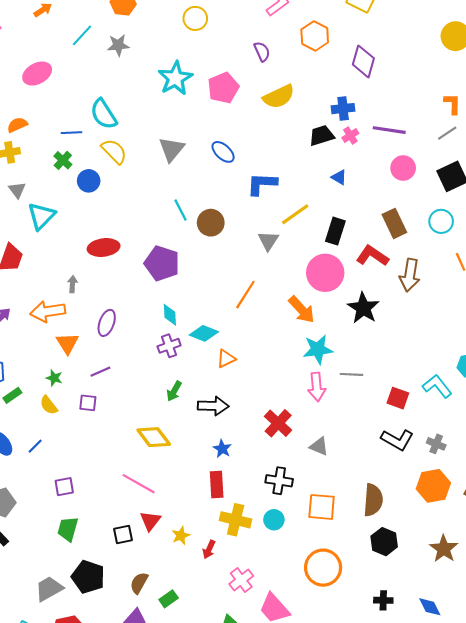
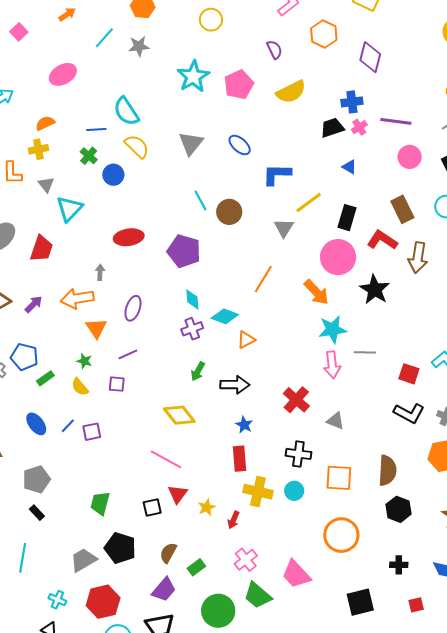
purple square: (64, 487) -> (92, 432), moved
pink cross: (241, 580) -> (246, 560), moved

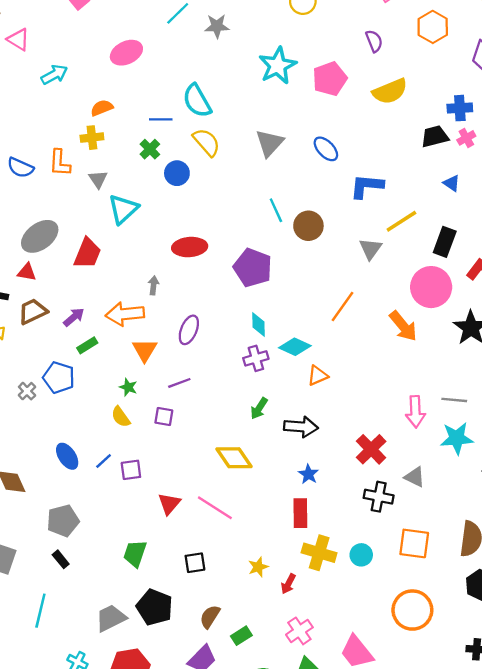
cyan star: (332, 329) -> (457, 438), moved
green rectangle: (45, 378) -> (87, 345), moved
black cross: (298, 454) -> (379, 497), moved
red triangle: (178, 494) -> (169, 504), moved

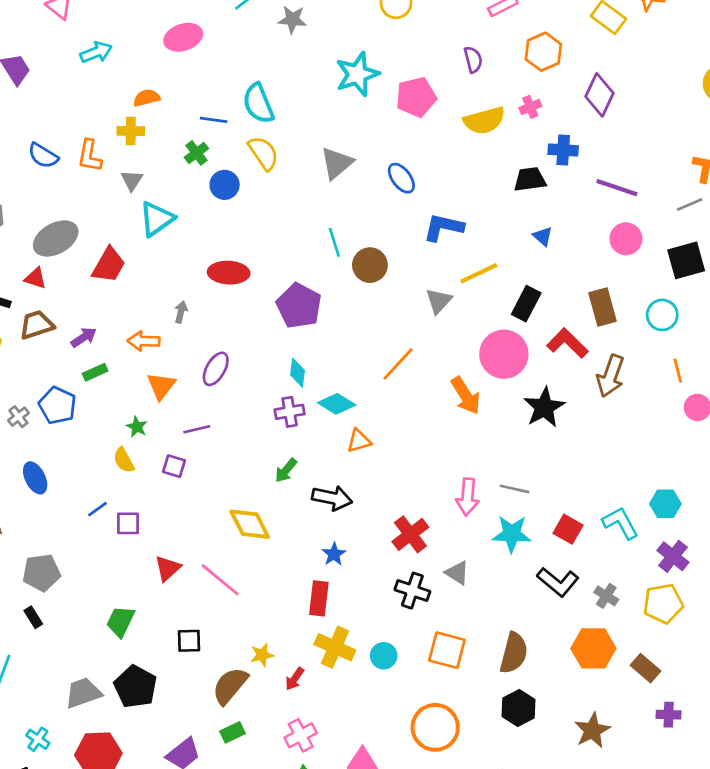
pink cross: (466, 138) -> (530, 107), moved
orange arrow: (125, 314) -> (144, 341), size x0.7
blue ellipse: (67, 456) -> (35, 478), moved
brown semicircle: (210, 617) -> (230, 686), moved, size x1.4

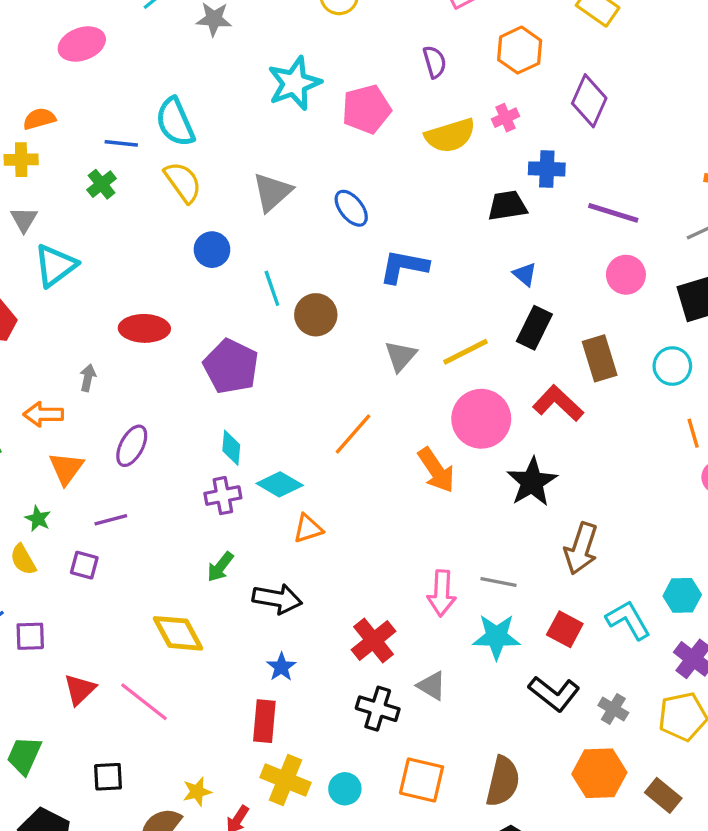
blue circle: (225, 185) -> (212, 250), moved
yellow line: (479, 273) -> (465, 352), moved
black rectangle: (526, 304) -> (534, 328), moved
brown arrow: (611, 376) -> (581, 549), moved

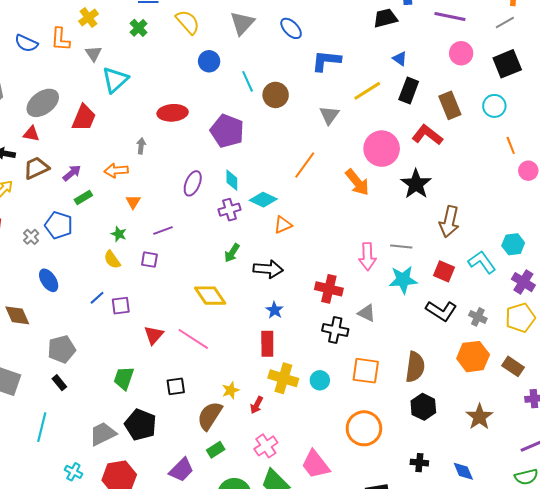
yellow cross: (21, 160) -> (88, 18), turned -30
yellow line: (465, 352) -> (367, 91), moved
purple ellipse: (132, 446) -> (193, 183), moved
orange triangle: (66, 468) -> (133, 202), size x0.7
red cross: (374, 640) -> (329, 289), turned -32

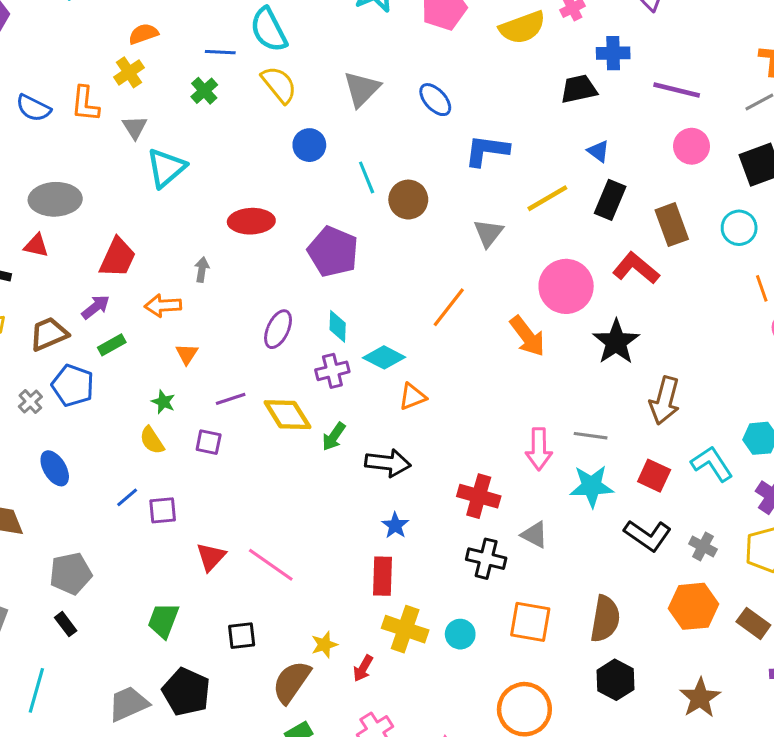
gray ellipse: (43, 103) -> (55, 199), turned 32
red trapezoid: (84, 118) -> (118, 258), moved
brown trapezoid: (36, 168) -> (49, 334), moved
yellow diamond: (210, 296) -> (287, 415), moved

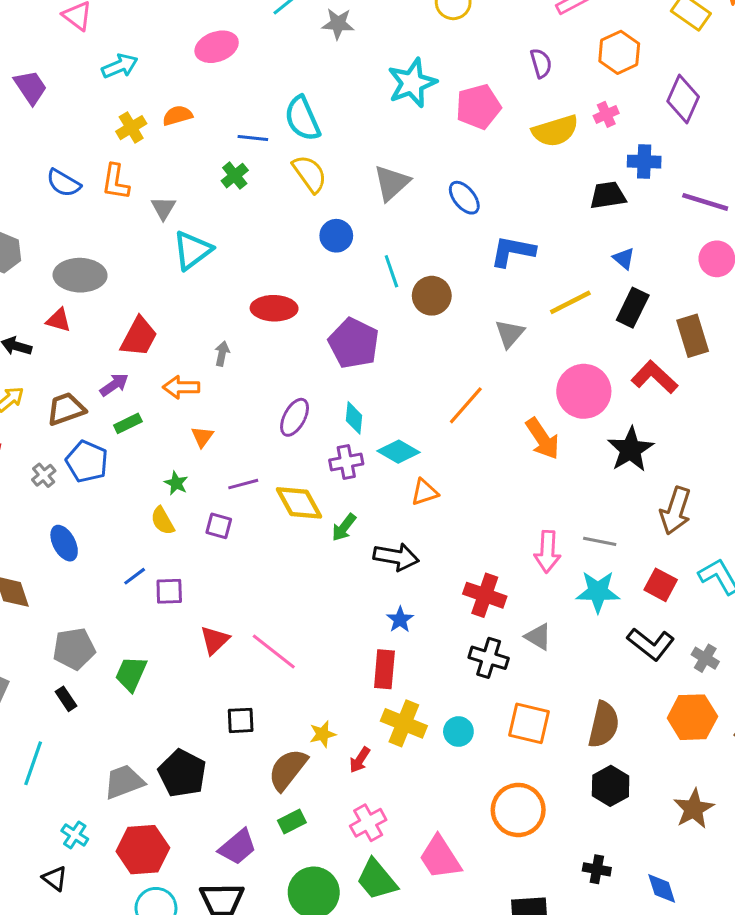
yellow cross: (129, 72) -> (131, 128), moved
green trapezoid: (163, 620) -> (131, 674), moved

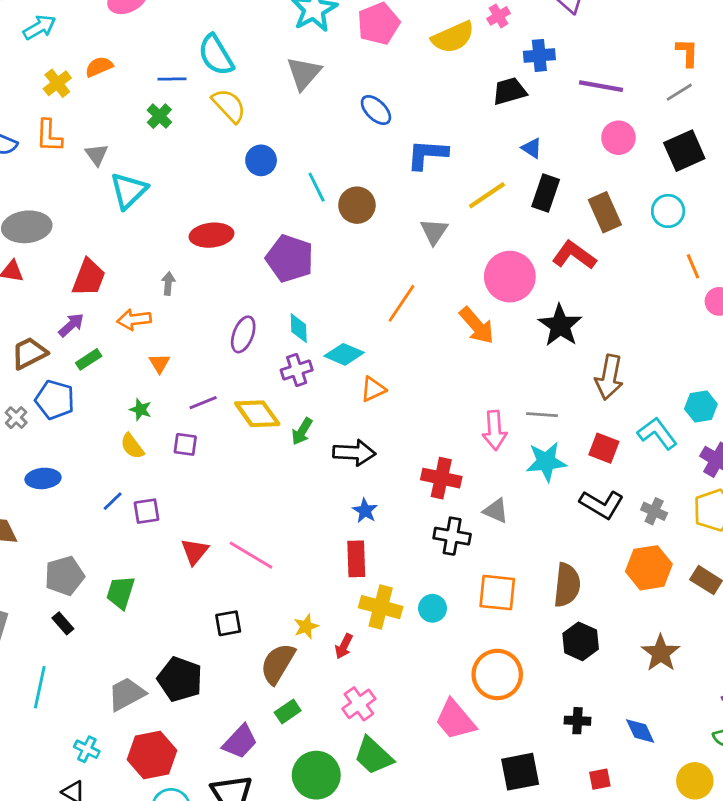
gray triangle: (392, 183) -> (304, 73), moved
blue ellipse: (64, 543) -> (43, 478), turned -60
pink trapezoid: (440, 857) -> (455, 720), moved

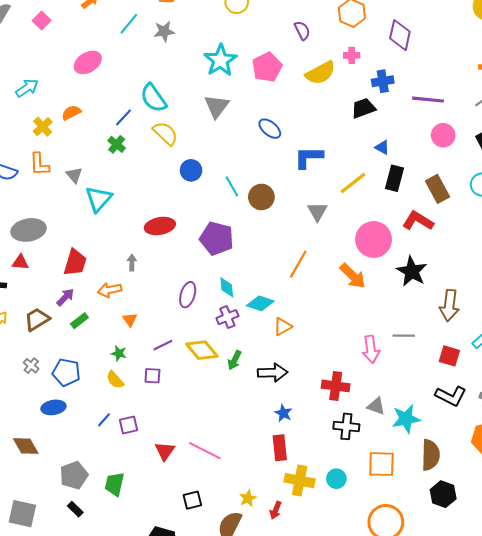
pink cross: (499, 16) -> (352, 55), turned 35
blue line: (172, 79) -> (124, 117), turned -42
blue pentagon: (55, 400) -> (66, 372), moved
cyan star: (546, 462) -> (406, 419), moved

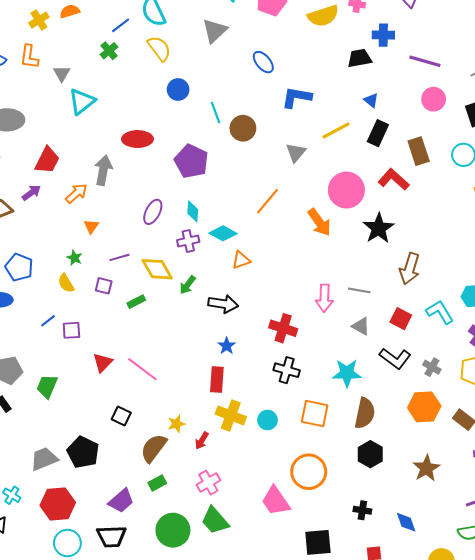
gray arrow: (132, 263) -> (103, 170), size x1.8
orange arrow: (110, 290) -> (76, 193), turned 140
green rectangle: (79, 321) -> (136, 302), moved
gray triangle: (376, 406) -> (361, 326), moved
black square: (192, 500) -> (121, 416), turned 30

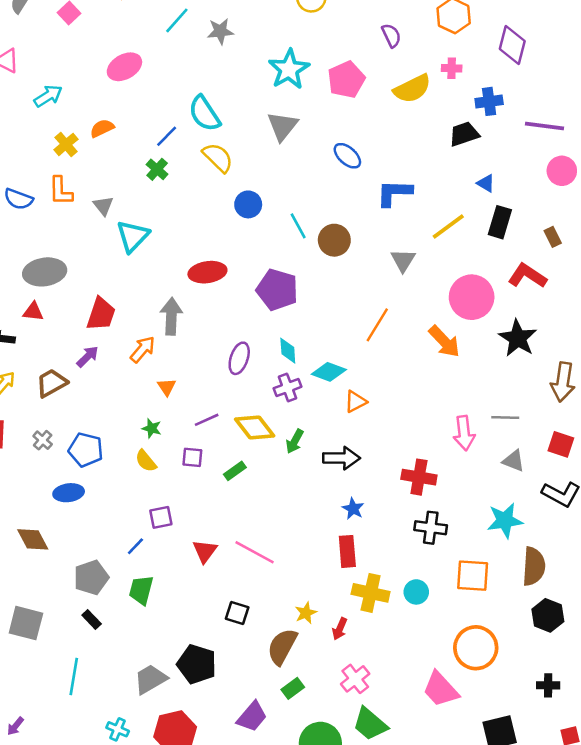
brown rectangle: (419, 151) -> (553, 237), size x0.6
blue line: (48, 321) -> (135, 546), moved

